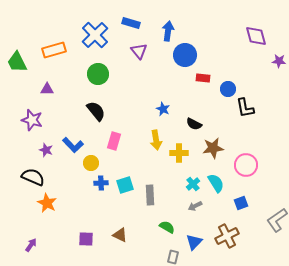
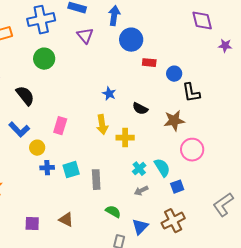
blue cross: (95, 35) -> (41, 20), turned 32
black semicircle: (96, 111) -> (25, 96), moved
brown star: (213, 148) -> (174, 121), moved
blue square: (241, 203) -> (177, 187), moved

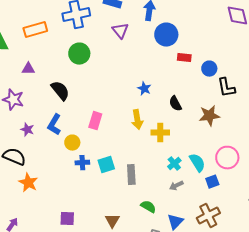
black semicircle: (140, 109) -> (175, 104), turned 35
blue L-shape: (19, 130) -> (54, 125), turned 75
pink circle: (192, 150) -> (227, 158), moved
brown triangle: (66, 220) -> (112, 221), moved, turned 35

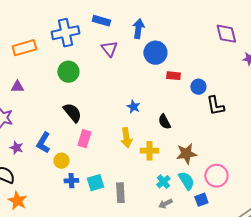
black semicircle: (60, 91) -> (72, 113), moved
brown star: (209, 116) -> (186, 154), moved

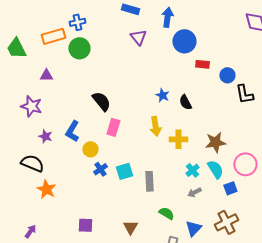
blue cross: (65, 33) -> (77, 22), moved, size x0.6
green circle: (68, 72) -> (79, 48), moved
black semicircle: (164, 122) -> (185, 102), moved
blue cross: (71, 181) -> (100, 169), turned -32

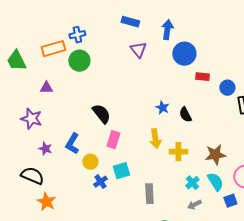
cyan square: (124, 171) -> (121, 171), moved

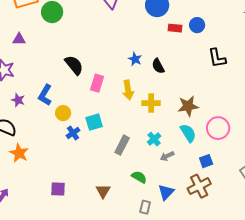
blue circle: (227, 88) -> (197, 25), moved
pink rectangle: (113, 140) -> (97, 83), moved
cyan cross: (192, 183) -> (154, 139), moved
gray rectangle: (149, 194) -> (122, 145), turned 30
blue square: (230, 201) -> (206, 161), moved

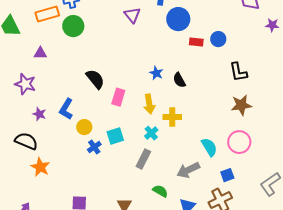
brown star: (188, 106) -> (241, 105), moved
cyan cross: (154, 139) -> (151, 133), moved
gray arrow: (167, 156) -> (188, 170), size x1.6

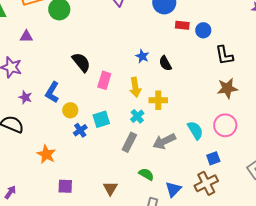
blue circle: (218, 39) -> (203, 30), moved
orange star: (40, 167) -> (46, 154), moved
gray arrow: (188, 170) -> (164, 141), moved

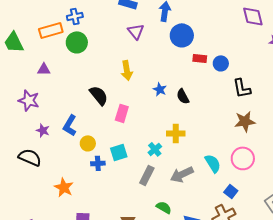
yellow arrow: (135, 87) -> (127, 70), moved
blue cross: (80, 130) -> (98, 163), turned 32
blue square: (213, 158) -> (231, 191), turned -32

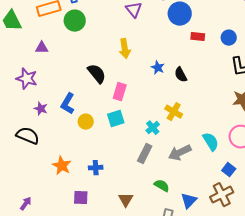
blue circle: (221, 63) -> (229, 38), moved
yellow cross: (176, 133) -> (174, 112), turned 30
cyan square: (119, 152) -> (116, 119), moved
blue cross: (98, 163) -> (96, 168), moved

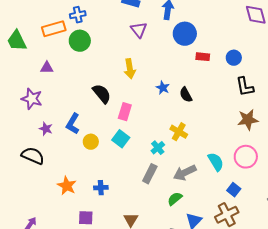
cyan square: (116, 119) -> (121, 139), turned -36
green semicircle: (162, 186) -> (175, 199), moved, turned -70

